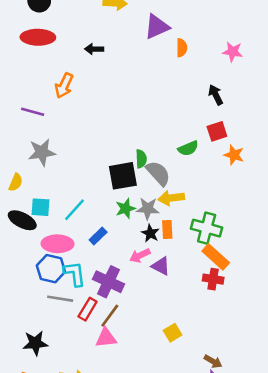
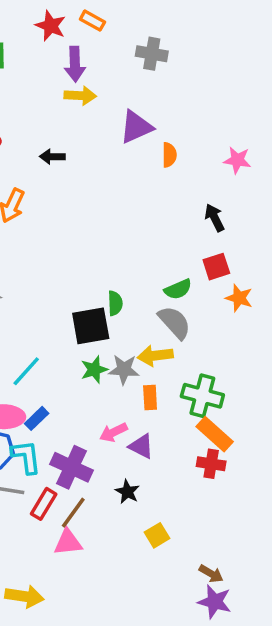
gray semicircle: (158, 173) -> (174, 322), moved
black star: (150, 233) -> (127, 492), moved
blue rectangle: (98, 236) -> (37, 418), moved

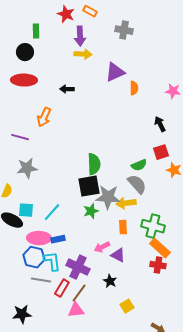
green semicircle: (115, 303) -> (94, 164), moved, size x1.5
gray star: (124, 370) -> (108, 197), moved, size x1.4
blue rectangle: (37, 418) -> (58, 239), turned 32

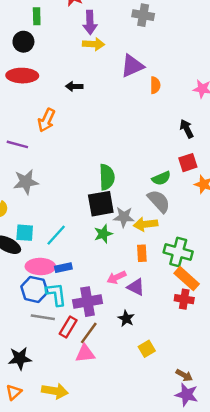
gray star: (108, 197) -> (124, 217), size x0.7
purple cross: (78, 267) -> (88, 302), turned -35

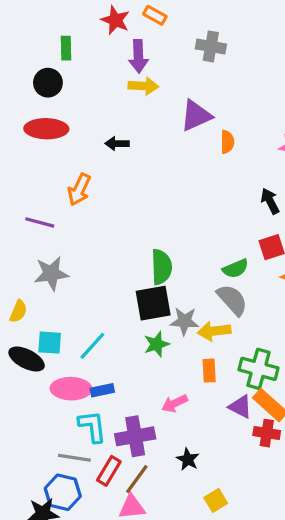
purple triangle: (136, 287) -> (240, 407), moved
blue hexagon: (34, 289) -> (63, 492), moved

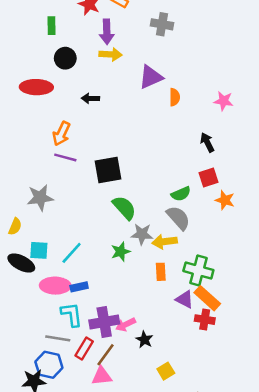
black circle: (48, 83) -> (65, 58), moved
purple line: (40, 222) -> (65, 157), moved
green semicircle: (161, 267) -> (124, 208), moved, turned -40
black square: (153, 303) -> (108, 170), moved
pink arrow: (175, 403) -> (126, 325), moved

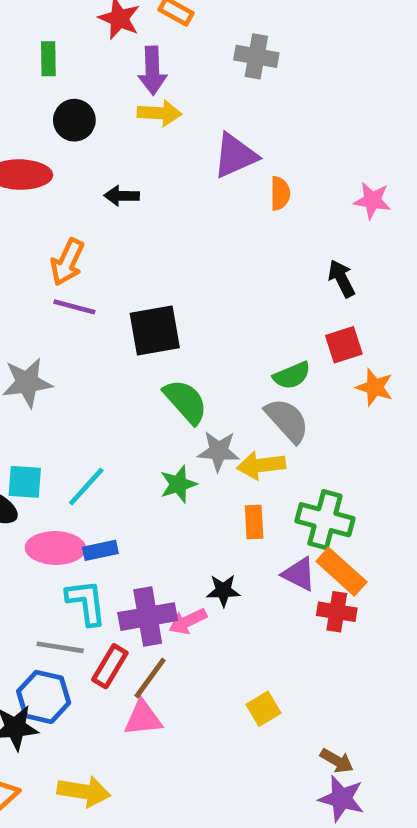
black star: (144, 340) -> (223, 591), moved, turned -30

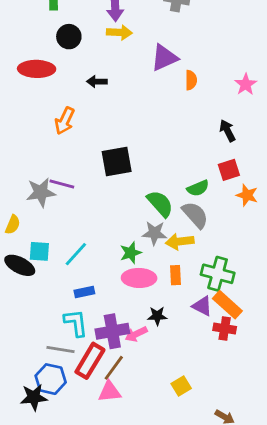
pink star: (372, 201) -> (246, 84), turned 30
purple line: (74, 307) -> (62, 184), moved
green semicircle: (185, 401) -> (160, 204), moved
pink ellipse: (55, 548) -> (139, 278), moved
red rectangle: (110, 666) -> (90, 361), size x1.4

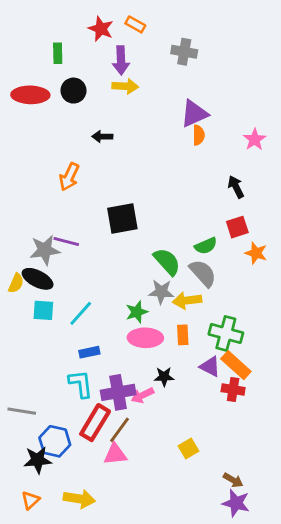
purple triangle: (164, 58) -> (194, 114), moved
red ellipse: (37, 69) -> (30, 95), moved
black ellipse: (20, 265) -> (38, 279), moved
gray line: (60, 350) -> (22, 411), moved

